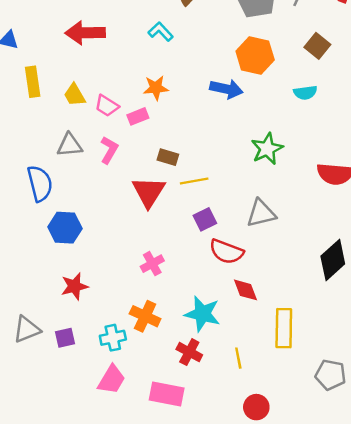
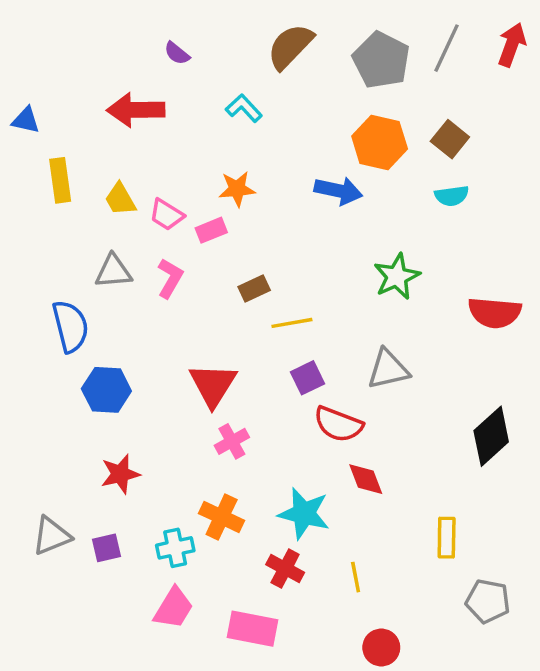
brown square: (317, 46) -> (450, 139), moved
brown rectangle: (168, 157) -> (254, 289), turned -42
red triangle: (149, 192) -> (213, 385), moved
yellow rectangle: (284, 328) -> (447, 538), moved, size x0.7

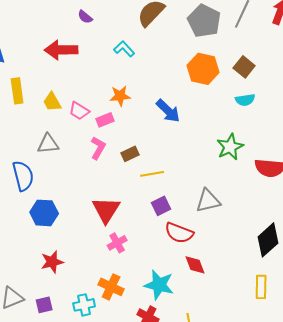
blue arrow: (338, 191) -> (168, 111), moved, turned 32
green star: (397, 277) -> (230, 147), moved
pink L-shape: (170, 278) -> (98, 148), moved
yellow rectangle: (447, 538) -> (261, 287), moved

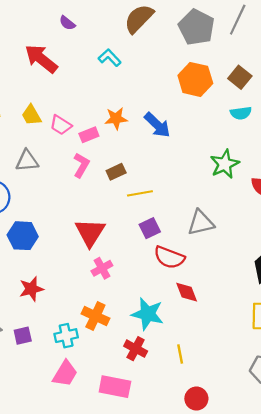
red arrow: (61, 50) -> (41, 59), turned 40
orange star: (120, 96) -> (116, 118), moved

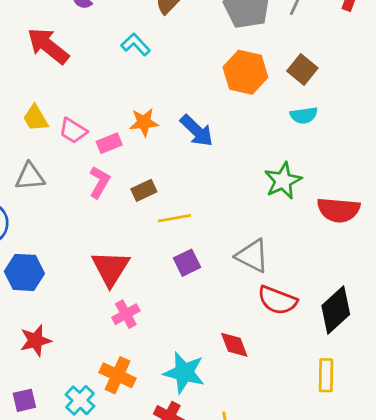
gray triangle: (201, 223) -> (252, 256), turned 40
red semicircle: (169, 257) -> (277, 300), moved
cyan cross: (66, 336) -> (80, 400), turned -35

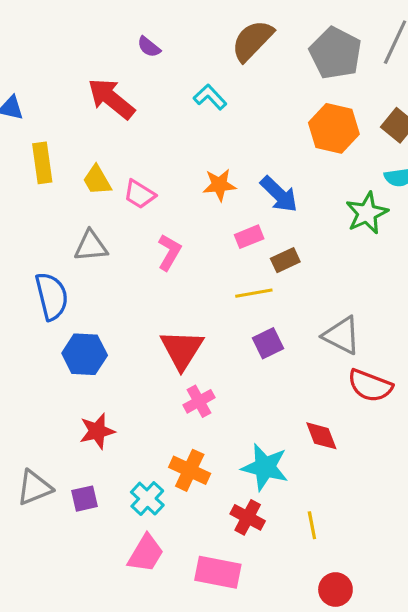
pink rectangle: (109, 143) -> (249, 237), moved
green star: (283, 181) -> (367, 213), moved
brown rectangle: (144, 190) -> (285, 260), moved

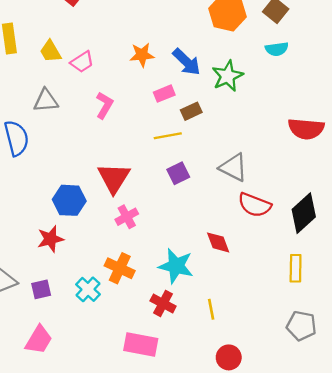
pink trapezoid: (139, 194) -> (82, 62), turned -65
green star: (367, 213) -> (228, 76), moved
blue hexagon: (85, 354) -> (69, 200), moved
pink trapezoid: (146, 553) -> (39, 340), moved

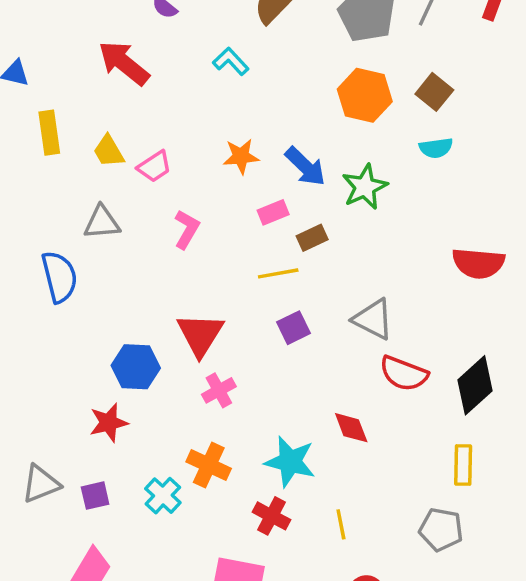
gray pentagon: (301, 326) -> (441, 529), moved

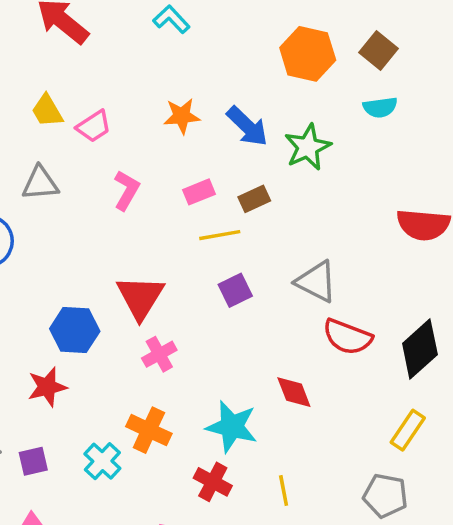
pink rectangle: (273, 212) -> (199, 192), moved
yellow rectangle: (463, 465) -> (408, 430), turned 33

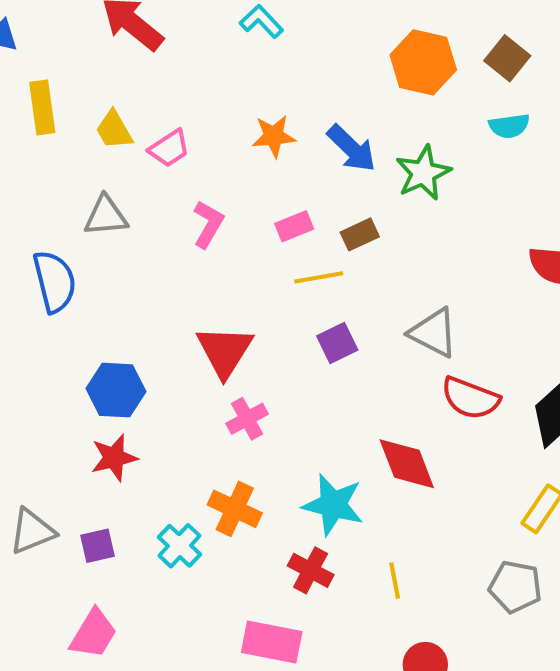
blue hexagon: (75, 330) -> (116, 390), moved
red diamond: (294, 392) -> (407, 464), size x1.4

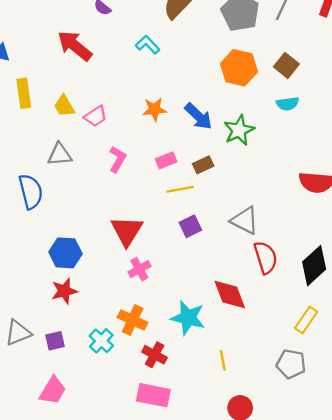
red semicircle: (470, 398) -> (266, 258), turned -128
red cross: (311, 570) -> (155, 355), moved

